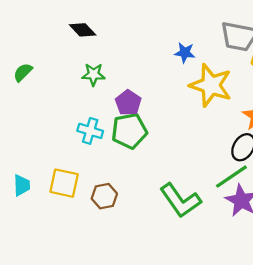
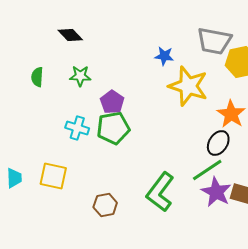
green semicircle: (23, 72) -> (37, 77), moved, turned -42
brown hexagon: (104, 196) -> (105, 205), moved
green L-shape: (180, 200) -> (160, 192), turned 72

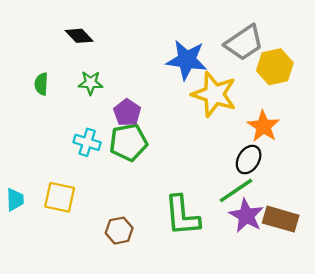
gray trapezoid: (214, 41) -> (244, 43), turned -45
blue star: (164, 56) -> (187, 60), size x1.8
green L-shape: (160, 192) -> (182, 216), turned -42

